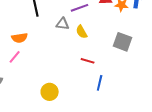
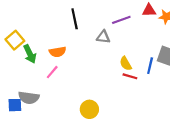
yellow semicircle: (82, 32) -> (126, 64), moved
blue line: (100, 83) -> (150, 66), moved

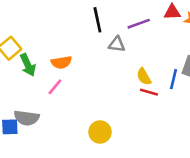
black line: (75, 19) -> (97, 20), moved

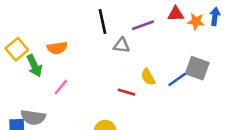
orange semicircle: (61, 62) -> (57, 48), moved
blue line: (173, 79) -> (177, 80), turned 42
red line: (149, 92) -> (127, 92), moved

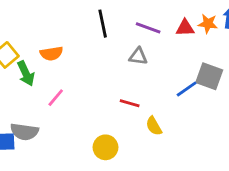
red triangle: (176, 14) -> (185, 28), moved
purple line: (143, 25) -> (148, 28), turned 40
gray triangle: (122, 45) -> (138, 56), moved
yellow semicircle: (148, 77) -> (154, 126), moved

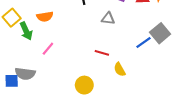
gray square: (209, 76) -> (160, 33), turned 30

